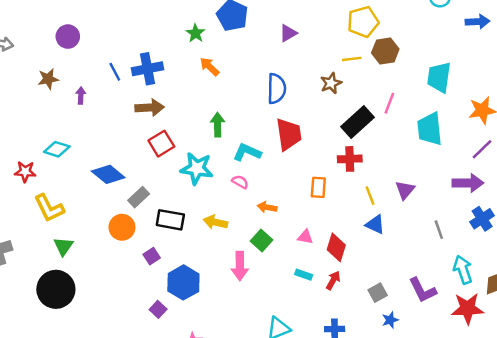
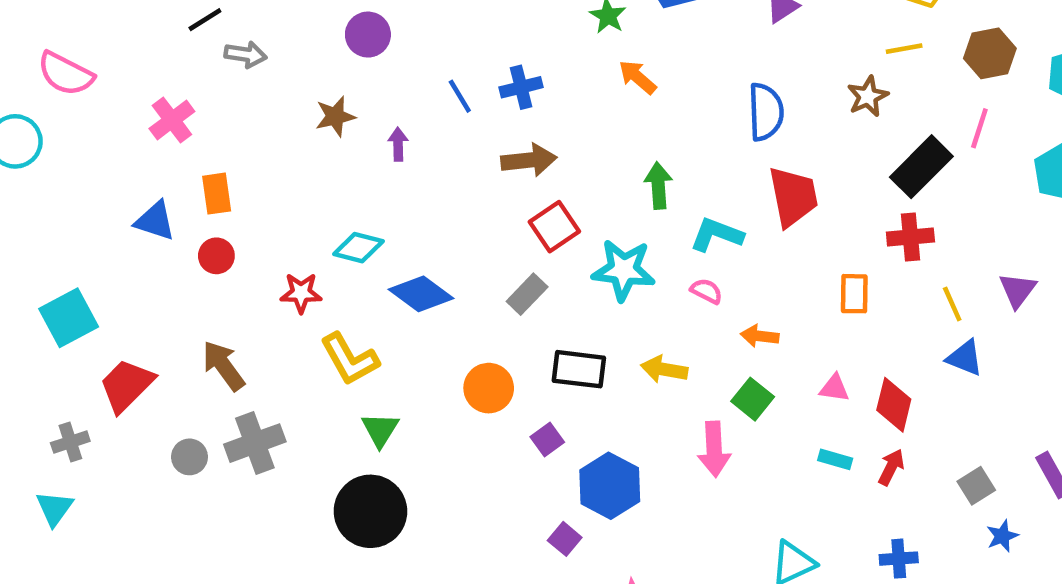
brown hexagon: (385, 51) -> (990, 53), moved
blue cross: (147, 69) -> (521, 87), size x0.7
blue diamond: (108, 174) -> (421, 294), moved
gray rectangle: (139, 197) -> (527, 294), moved

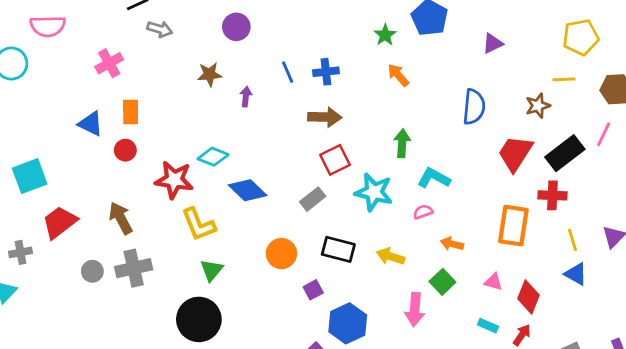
pink semicircle: (66, 74) -> (48, 26), turned -36
red trapezoid: (793, 196) -> (515, 153), moved, turned -144
pink semicircle: (706, 291) -> (423, 212), turned -54
red star: (301, 293) -> (174, 180), size x1.5
orange rectangle: (854, 294) -> (513, 226), size x1.6

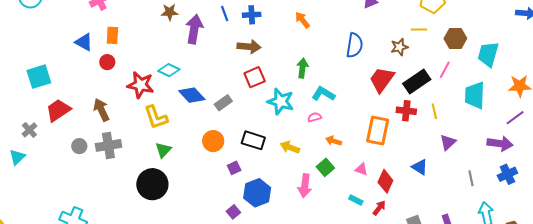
purple arrow: (246, 97) -> (194, 29), size x2.0
gray rectangle: (313, 199) -> (223, 103), moved
yellow line: (573, 240) -> (434, 111), moved
gray cross: (21, 252) -> (29, 130), turned -35

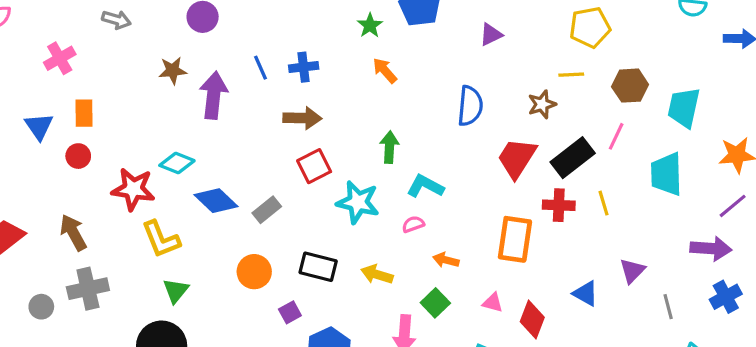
blue triangle: (84, 42) -> (39, 126), turned 30
purple triangle: (448, 142) -> (632, 271), moved
gray circle: (79, 146) -> (41, 307), moved

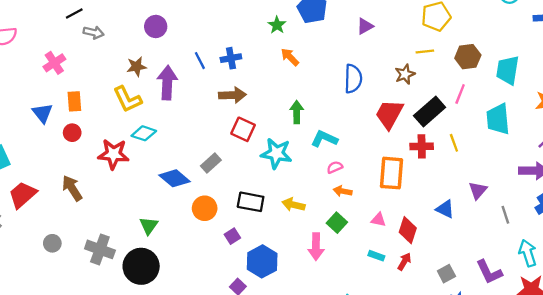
red square: (314, 166) -> (243, 129), turned -35
blue diamond: (216, 201) -> (175, 178), moved
pink semicircle: (413, 224) -> (335, 167), moved
yellow L-shape: (161, 239) -> (127, 99), moved
gray cross: (88, 289) -> (100, 249), moved, turned 36

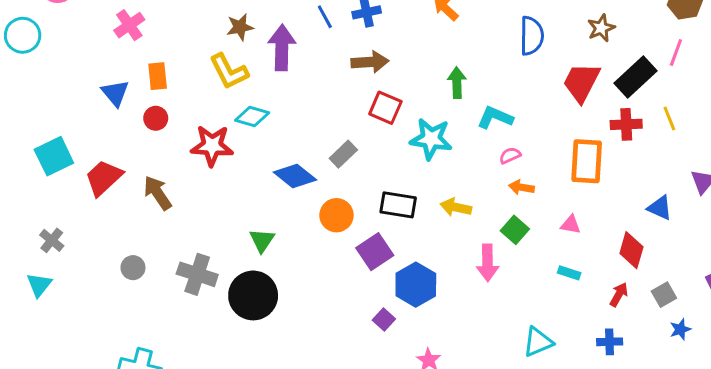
red trapezoid: (23, 195) -> (104, 178), moved
red diamond: (408, 230) -> (631, 250), moved
purple square: (232, 236) -> (375, 252), size x1.6
red arrow: (404, 261) -> (619, 295), moved

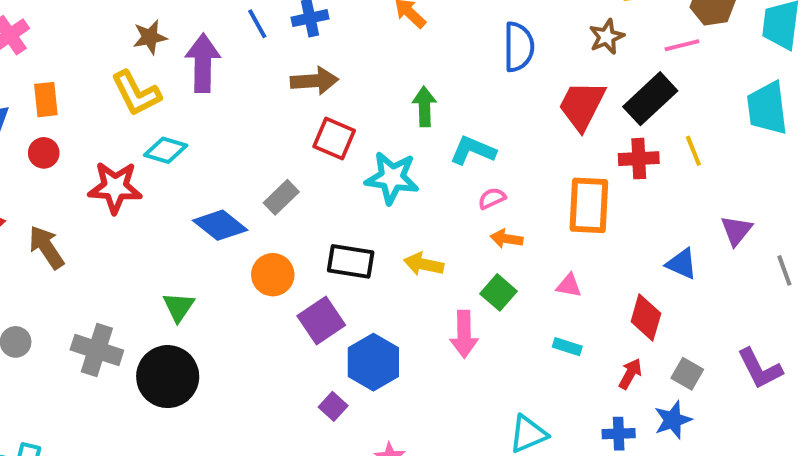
pink line: (676, 53) -> (682, 45), moved, turned 56
gray square: (664, 295) -> (687, 374), turned -30
blue star: (680, 329) -> (673, 420), moved, size x1.4

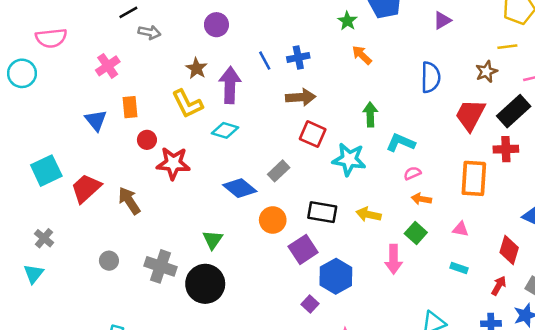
brown star: (150, 37) -> (197, 68), turned -30
cyan diamond: (166, 150) -> (225, 130), moved
red circle: (44, 153) -> (147, 140), moved

